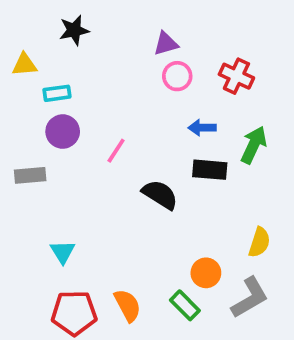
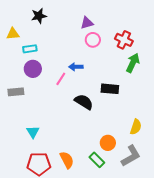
blue arrow: (202, 128) -> (76, 67), moved
green arrow: (254, 145) -> (133, 63), moved

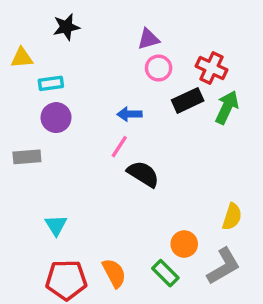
pink line: (61, 79) -> (119, 147), moved
black rectangle: (110, 89) -> (188, 100), moved, turned -30

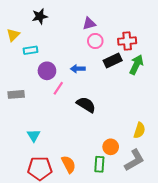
yellow triangle: (22, 58) -> (13, 35), turned -40
red cross: (212, 68) -> (127, 41), turned -30
purple circle: (56, 118) -> (47, 71), moved
pink line: (119, 147) -> (58, 88), moved
green rectangle: (165, 273) -> (99, 164), turned 49

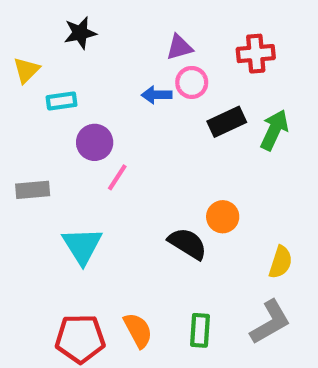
red cross: (127, 41) -> (256, 54), moved
blue arrow: (78, 69) -> (157, 95), moved
black semicircle: (86, 105) -> (188, 244), moved
cyan triangle: (34, 136) -> (82, 246), moved, size x1.5
orange circle: (111, 147) -> (223, 217), moved

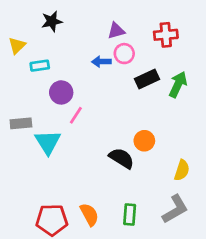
cyan triangle: (82, 246) -> (48, 142), moved

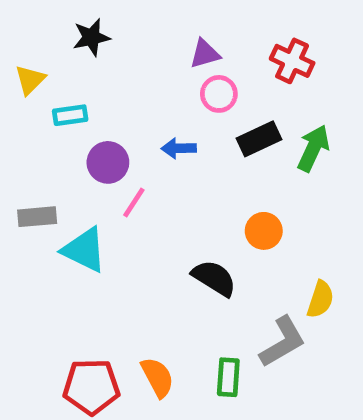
red cross: (166, 35) -> (292, 61), turned 30
blue arrow: (101, 62) -> (179, 148), moved
orange circle: (144, 141) -> (264, 231), moved
cyan triangle: (48, 142) -> (84, 250), turned -32
gray L-shape: (175, 209) -> (283, 342), moved

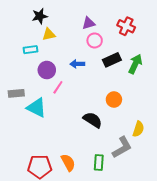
yellow triangle: (30, 80) -> (49, 34), moved, turned 32

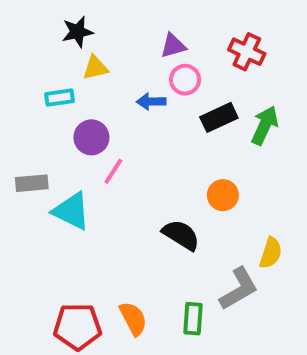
blue arrow: (77, 64) -> (151, 102), moved

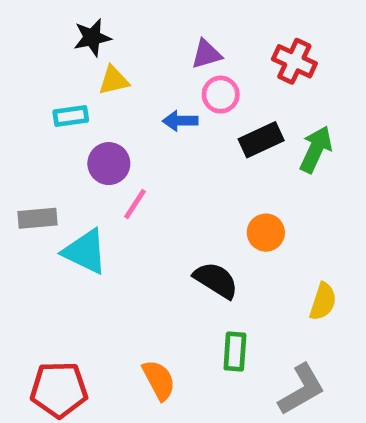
gray L-shape: (239, 289) -> (302, 390), moved
green rectangle: (193, 319) -> (235, 351), moved
red pentagon: (77, 327) -> (59, 390), moved

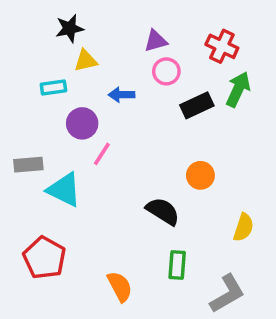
blue arrow: (180, 121) -> (122, 95), moved
green arrow: (316, 149) -> (238, 89), moved
red pentagon: (59, 390) -> (44, 258), moved, turned 30

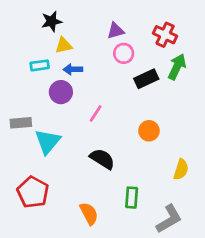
blue arrow: (122, 95) -> (73, 69), moved
pink line: (102, 154) -> (96, 113), moved
cyan triangle: (64, 190) -> (48, 141), turned 44
black semicircle: (163, 211) -> (102, 159), moved

